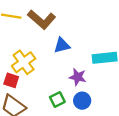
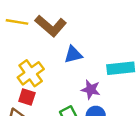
red square: (11, 80) -> (27, 97), moved

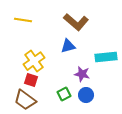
brown L-shape: (51, 26) -> (76, 22), moved

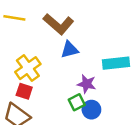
brown L-shape: (76, 22) -> (58, 24), moved
green square: (64, 94) -> (77, 102), moved

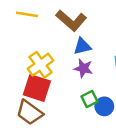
purple star: (87, 84) -> (83, 68), moved
red square: (24, 91) -> (37, 88), size x1.6

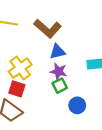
red square: (37, 88) -> (17, 89), size x0.7
green square: (90, 99) -> (60, 86), moved

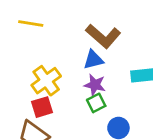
brown L-shape: (48, 29) -> (103, 36), moved
red square: (17, 89) -> (42, 107), turned -35

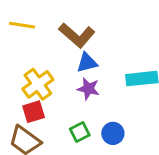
brown L-shape: (103, 36) -> (77, 35), moved
green square: (96, 103) -> (80, 132), moved

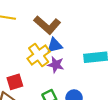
yellow cross: (38, 84) -> (39, 55), moved

